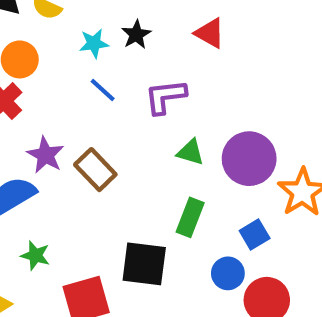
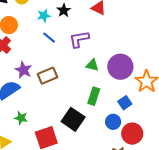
brown rectangle: (95, 170) -> (48, 76), turned -66
black square: (144, 264) -> (73, 119), turned 30

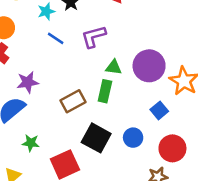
purple star: (23, 70) -> (28, 82), turned -30
brown rectangle: (48, 76) -> (73, 101), moved
green rectangle: (94, 96) -> (105, 91), moved
blue circle: (113, 122) -> (133, 138), moved

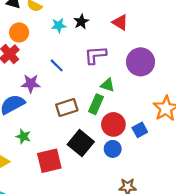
blue line: (56, 38) -> (57, 65), moved
purple circle: (149, 66) -> (141, 62), moved
red circle: (172, 148) -> (113, 124), moved

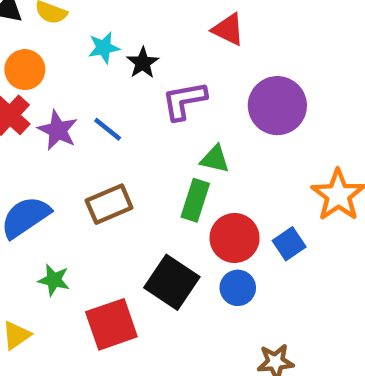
black star: (81, 22) -> (143, 63), moved
purple star: (31, 84) -> (58, 130), moved, turned 30
brown rectangle: (67, 107) -> (109, 204), moved

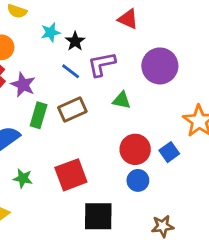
blue line: (108, 129) -> (71, 71), moved
green rectangle: (195, 200) -> (39, 115), moved
brown rectangle: (109, 204) -> (72, 109), moved
black square: (172, 282) -> (98, 216), moved, turned -32
red square: (111, 324) -> (71, 175), moved

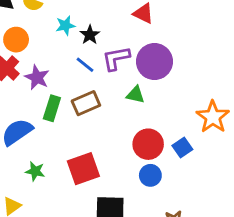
purple circle: (160, 66) -> (154, 62), moved

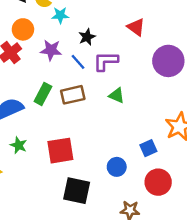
cyan star: (65, 25) -> (60, 15), moved
purple circle: (154, 62) -> (168, 61), moved
purple star: (37, 77) -> (51, 50), moved, turned -30
red circle: (148, 144) -> (158, 182), moved

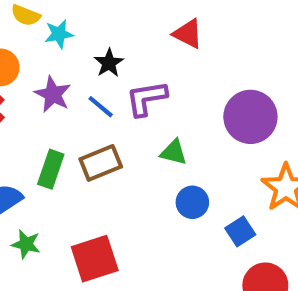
purple star: (51, 50) -> (53, 94), turned 30
purple circle: (168, 61) -> (250, 117), moved
green star: (19, 145) -> (26, 244), moved
blue circle: (117, 167) -> (192, 202), moved

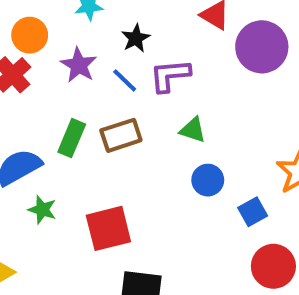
purple circle: (250, 117) -> (262, 47), moved

